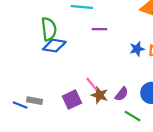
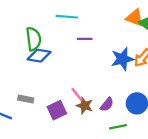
blue star: (137, 49) -> (122, 59), size x1.5
gray rectangle: (35, 101) -> (26, 99), moved
green line: (133, 116) -> (118, 127), turned -42

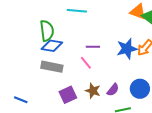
purple line: (85, 39) -> (93, 47), moved
pink line: (77, 94) -> (86, 63), moved
gray rectangle: (26, 99) -> (52, 67), moved, size x1.5

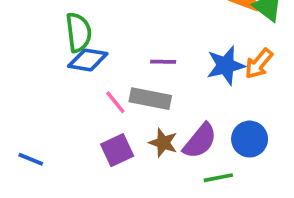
pink line: (86, 63) -> (115, 102), moved
gray rectangle: (52, 67) -> (150, 99), moved
purple semicircle: (113, 90) -> (200, 141), size x1.5

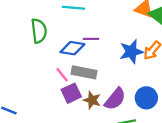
blue diamond: (88, 60) -> (72, 48), moved
purple line: (163, 62) -> (91, 39), moved
purple square: (117, 150) -> (71, 93), moved

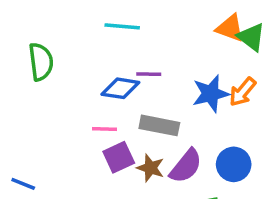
green semicircle: (39, 31) -> (41, 62), moved
gray rectangle: (84, 72) -> (159, 125), moved
pink line: (62, 75) -> (105, 129), turned -49

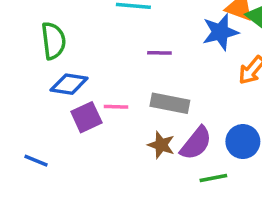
blue diamond: (120, 88) -> (69, 84), moved
blue star: (211, 94) -> (220, 32), moved
purple square: (119, 157) -> (86, 117), moved

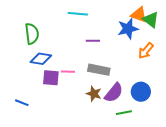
purple square: (86, 117) -> (51, 78), turned 30

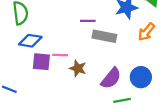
gray rectangle: (99, 70) -> (104, 36), moved
brown star: (94, 94) -> (78, 68), moved

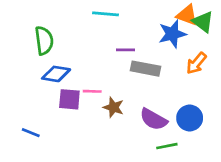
purple semicircle: (111, 78) -> (154, 119), turned 80

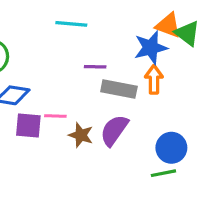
orange arrow: (196, 63) -> (154, 79), moved, turned 140
purple semicircle: (154, 119) -> (114, 130), moved, turned 96
green line: (167, 146) -> (163, 173), moved

